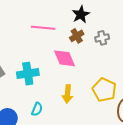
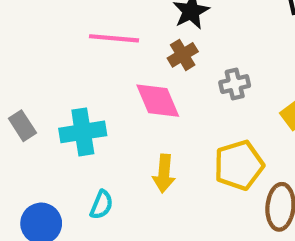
gray cross: (102, 38) -> (235, 84), moved
yellow pentagon: (104, 90) -> (239, 165), turned 30

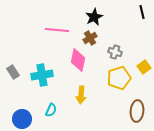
gray cross: (235, 84) -> (115, 52), turned 32
pink diamond: (158, 101) -> (78, 60), turned 35
yellow pentagon: (239, 165) -> (119, 78), moved

